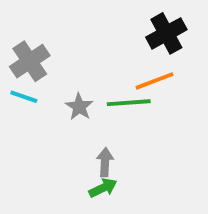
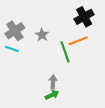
green line: (129, 103) -> (65, 52), turned 75
gray star: (79, 107) -> (42, 35), moved

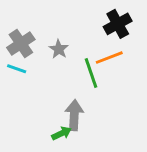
gray arrow: (53, 82) -> (74, 115), size x1.5
green arrow: (52, 95) -> (62, 133), moved

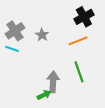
green line: (91, 73) -> (79, 72), moved

